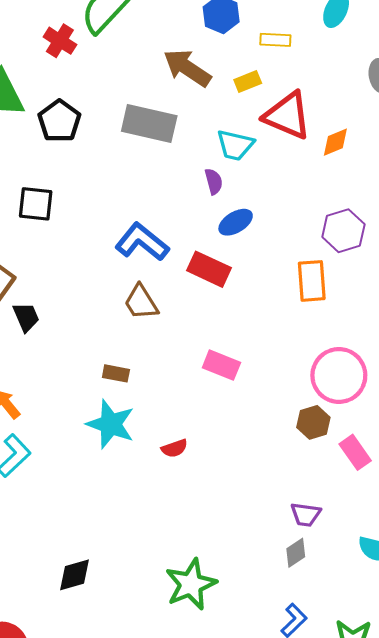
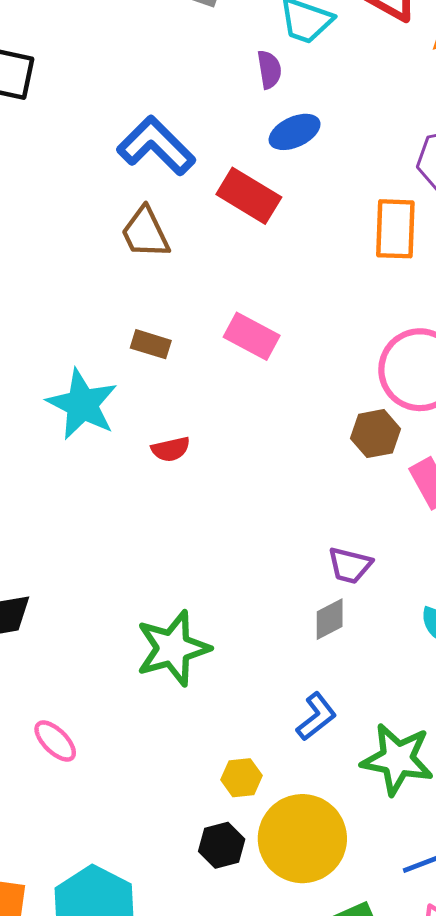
brown rectangle: (116, 373) -> (151, 344), moved

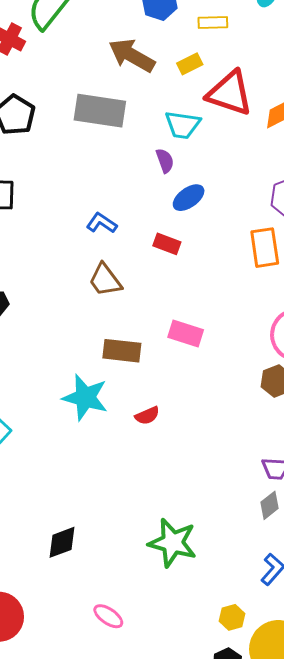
blue L-shape: (156, 146) -> (102, 223), size x0.6
red rectangle: (249, 196) -> (167, 244), size x0.7
brown rectangle: (151, 344) -> (122, 351), size x1.5
green star: (173, 648) -> (173, 543), turned -30

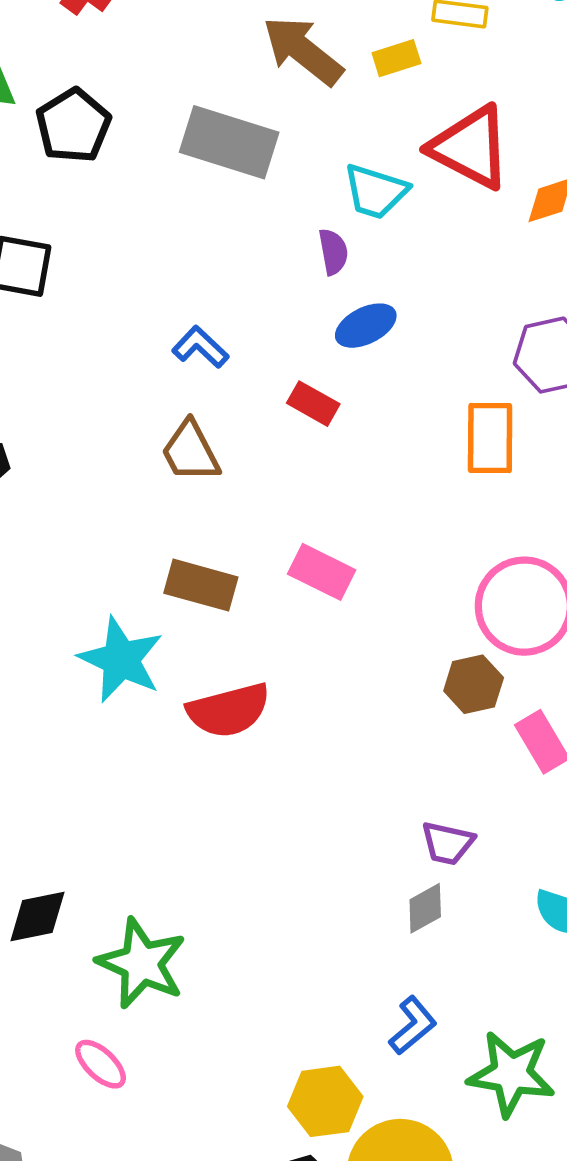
yellow rectangle: (190, 64) -> (396, 58), moved
red semicircle: (147, 416) -> (229, 710), size x1.8
green star: (173, 543) -> (142, 963), moved
yellow hexagon: (232, 617) -> (325, 1101), size x1.5

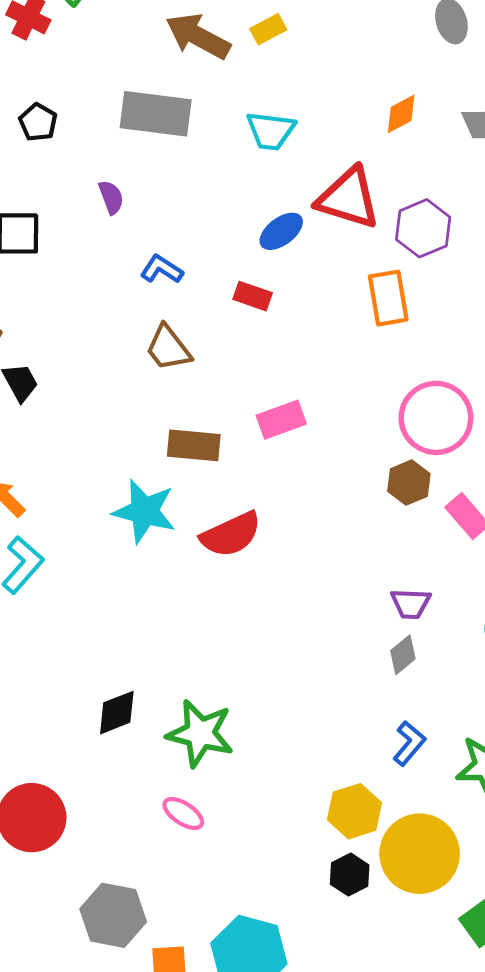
black pentagon: (73, 126) -> (38, 122), size x0.7
red triangle: (470, 147) -> (348, 198), moved
purple semicircle: (333, 252) -> (111, 197), moved
pink rectangle: (322, 572) -> (281, 420), turned -36

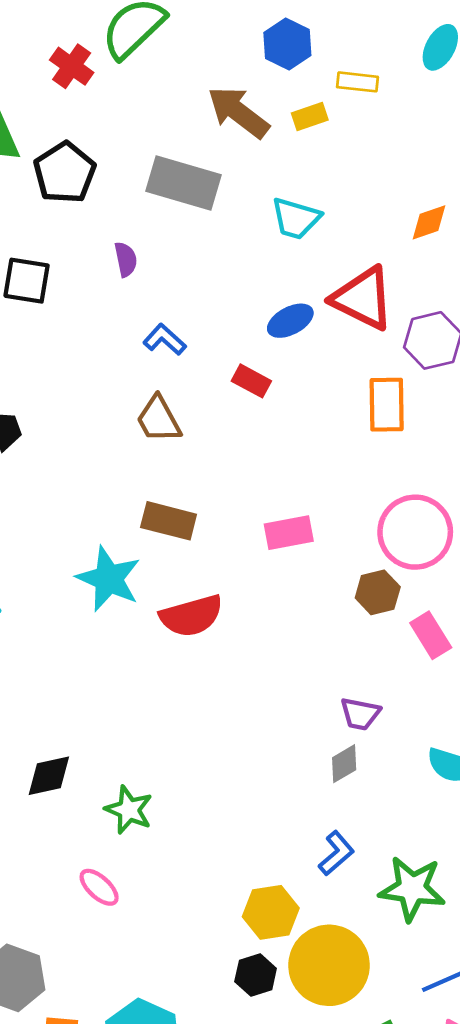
black pentagon: (38, 122) -> (65, 173), size x1.6
pink rectangle: (281, 420) -> (289, 533), moved
green star: (200, 733) -> (129, 810), size x0.7

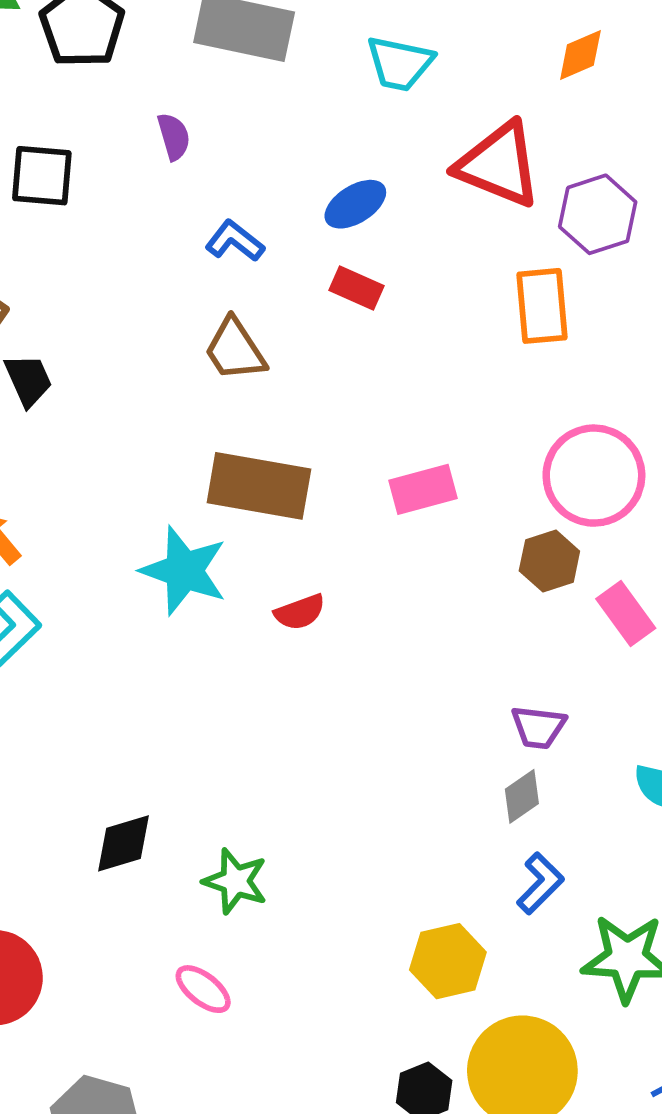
blue ellipse: (290, 321) -> (355, 204), moved
brown rectangle: (169, 521) -> (259, 486), size x1.4
red semicircle: (191, 616) -> (300, 612), size x0.6
blue L-shape: (336, 853) -> (540, 883), moved
yellow hexagon: (271, 912) -> (448, 961), moved

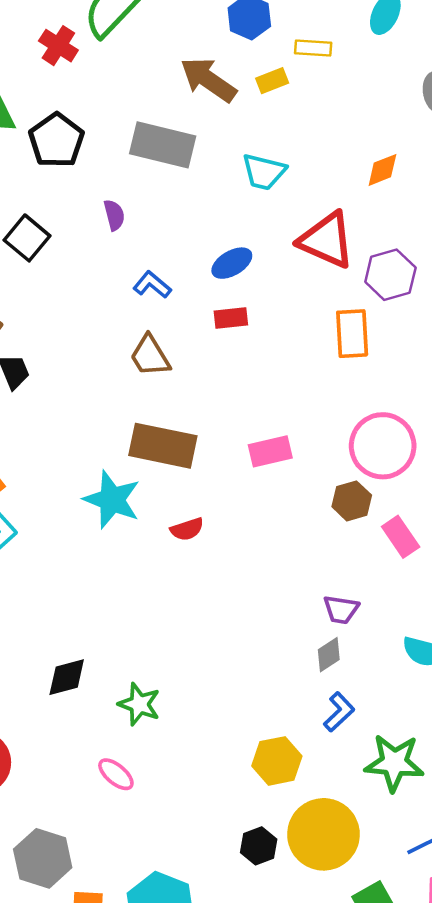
black square: (42, 176) -> (27, 238), turned 33
red rectangle: (357, 288) -> (231, 318), turned -32

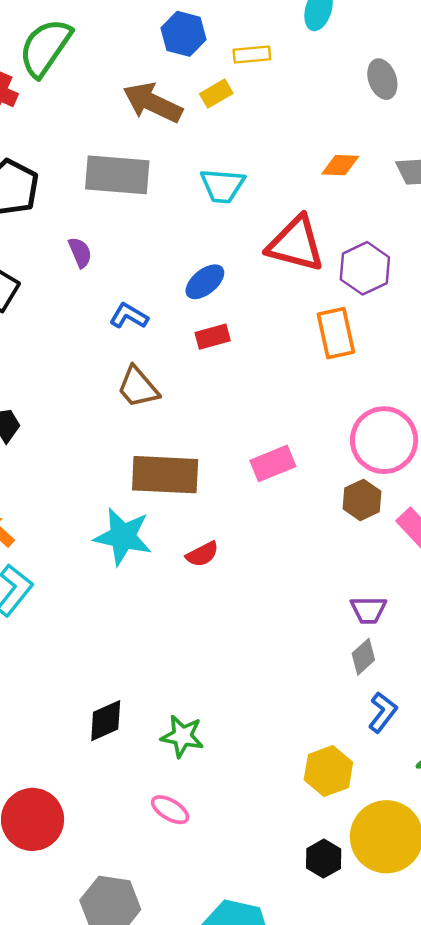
orange diamond: (382, 170) -> (340, 165), turned 33

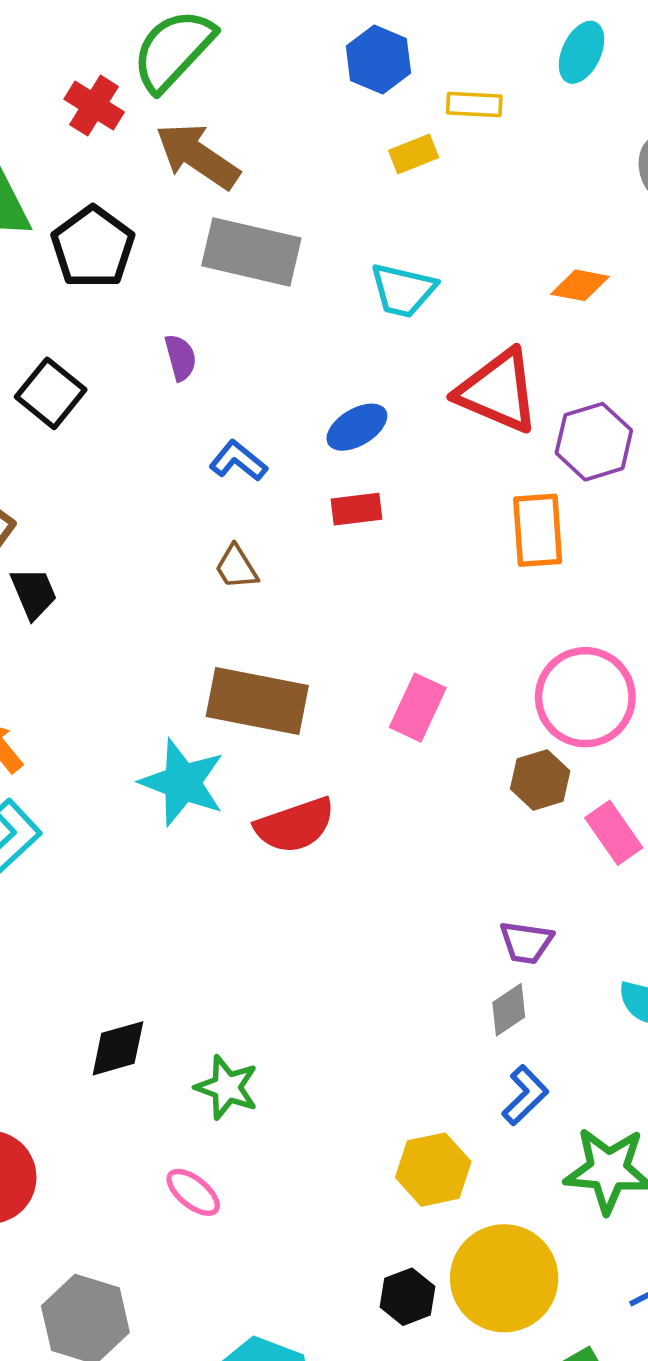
brown arrow: (153, 103) -> (197, 156), moved
brown trapezoid: (138, 387) -> (236, 567), size x0.7
pink rectangle: (273, 463) -> (418, 708), turned -51
red semicircle: (202, 554) -> (295, 825), size x1.6

